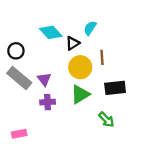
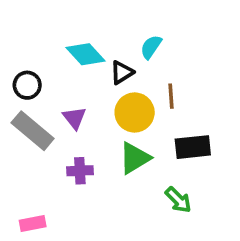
purple triangle: (44, 79) -> (74, 118), moved

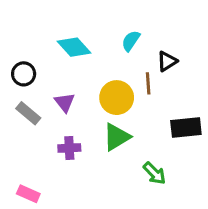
black triangle: (122, 72) -> (167, 61), moved
gray rectangle: (33, 131) -> (28, 113), size x0.7
black rectangle: (193, 147) -> (186, 128), moved
pink rectangle: (33, 224) -> (28, 194), turned 35

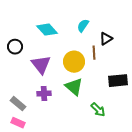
purple triangle: (65, 102) -> (41, 65), size x1.5
gray rectangle: (28, 113) -> (18, 104), moved
green triangle: (117, 137) -> (74, 87), turned -48

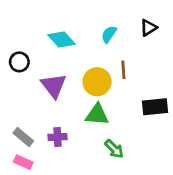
black triangle: (106, 39) -> (148, 28), moved
green triangle: (74, 87) -> (97, 115), turned -36
purple cross: (44, 94) -> (58, 137), moved
green arrow: (98, 110) -> (114, 149), moved

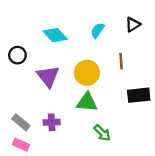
brown line: (123, 70) -> (121, 61), moved

